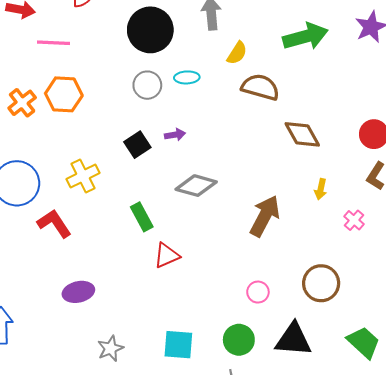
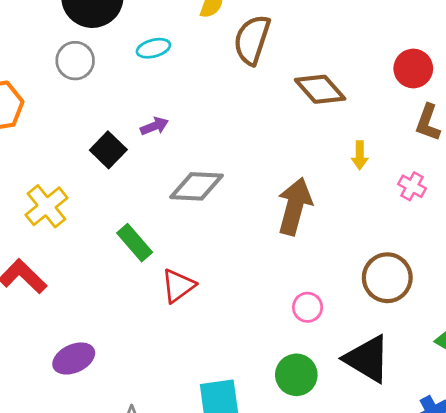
gray circle: (147, 85) -> (75, 61), moved
brown semicircle: (260, 87) -> (252, 40), turned -75
black triangle: (293, 339) -> (367, 359), turned 39

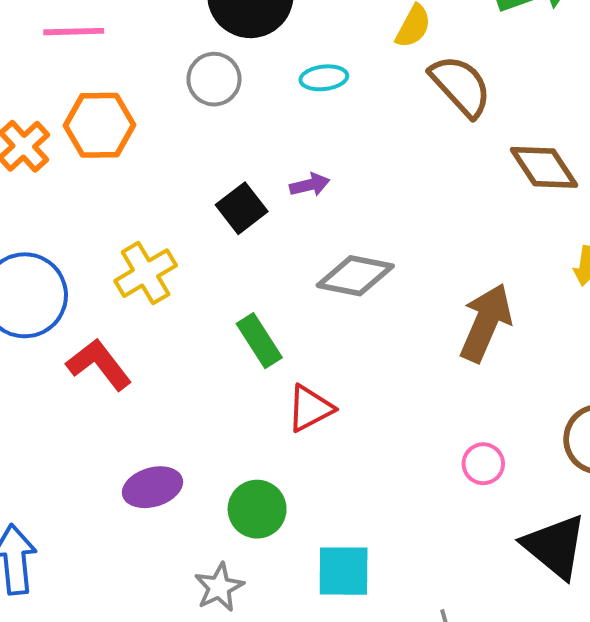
brown semicircle: (252, 40) -> (461, 86), turned 111
green circle: (296, 375) -> (257, 509), moved

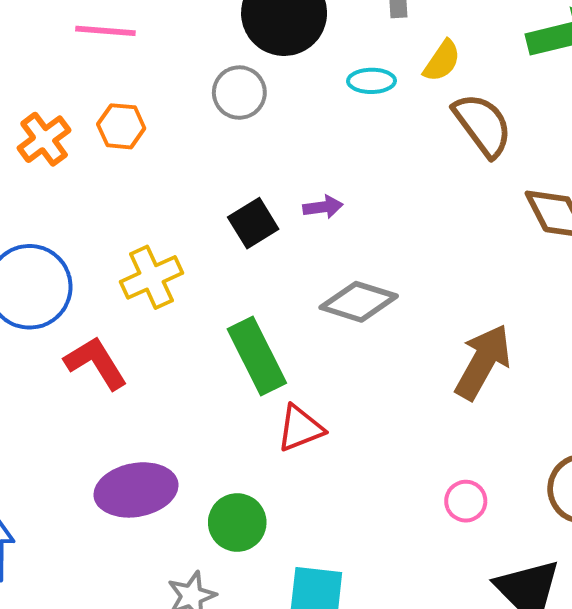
cyan ellipse: (324, 78) -> (372, 81), moved
orange hexagon: (100, 125) -> (121, 126), size x0.7
green rectangle: (259, 341) -> (257, 356), size x1.4
purple ellipse: (153, 487) -> (136, 490), size x1.4

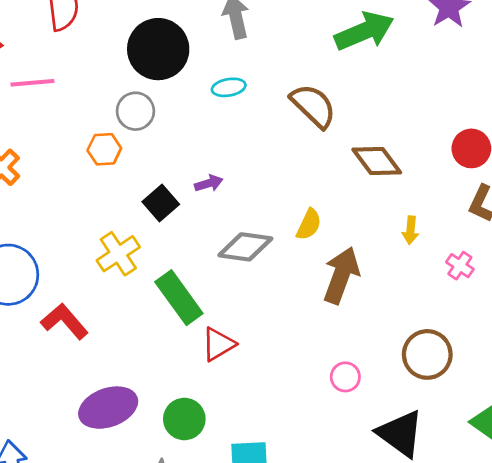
yellow semicircle: (442, 61) -> (309, 224), moved
orange hexagon: (121, 126) -> (104, 149), moved
yellow cross: (151, 277) -> (118, 254), moved

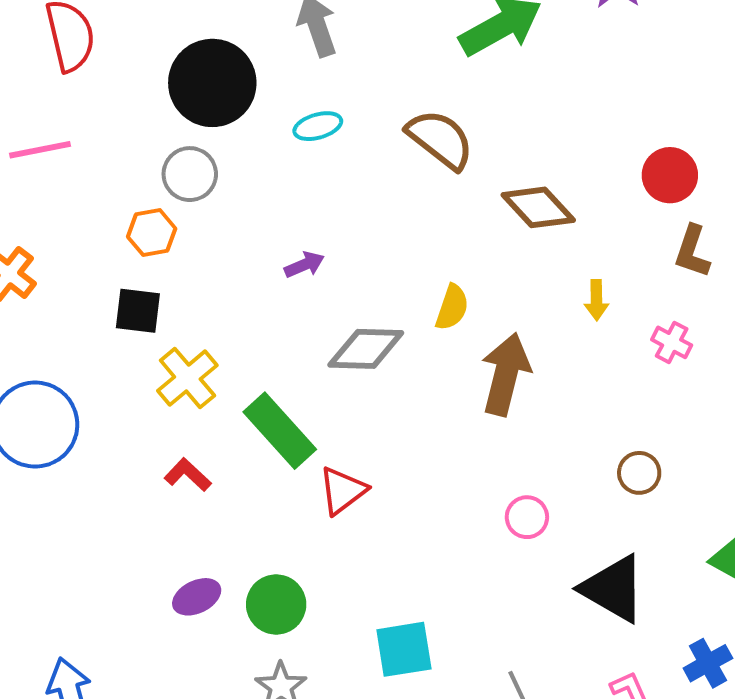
black square: (161, 203) -> (138, 311), moved, turned -36
red L-shape: (65, 321) -> (188, 475), moved, size x0.7
brown circle: (427, 354) -> (639, 473), size x0.6
purple ellipse: (108, 408) -> (197, 597), size x0.6
green circle: (184, 419) -> (276, 604), moved

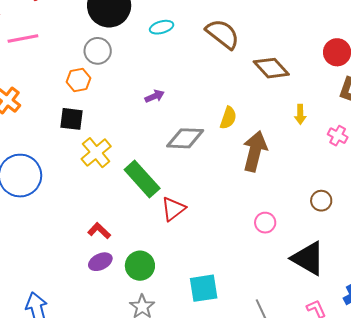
red L-shape: (188, 475) -> (99, 231), moved

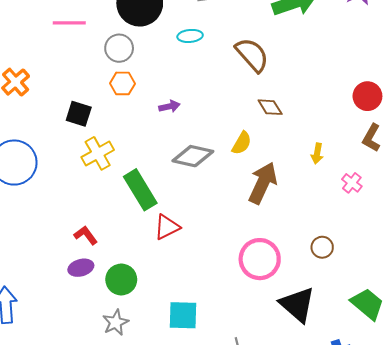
pink line: (23, 38) -> (69, 23), moved
brown diamond: (271, 68) -> (270, 107), moved, size x0.7
orange hexagon: (79, 80) -> (123, 83), moved
pink circle: (265, 223) -> (260, 259), size x1.8

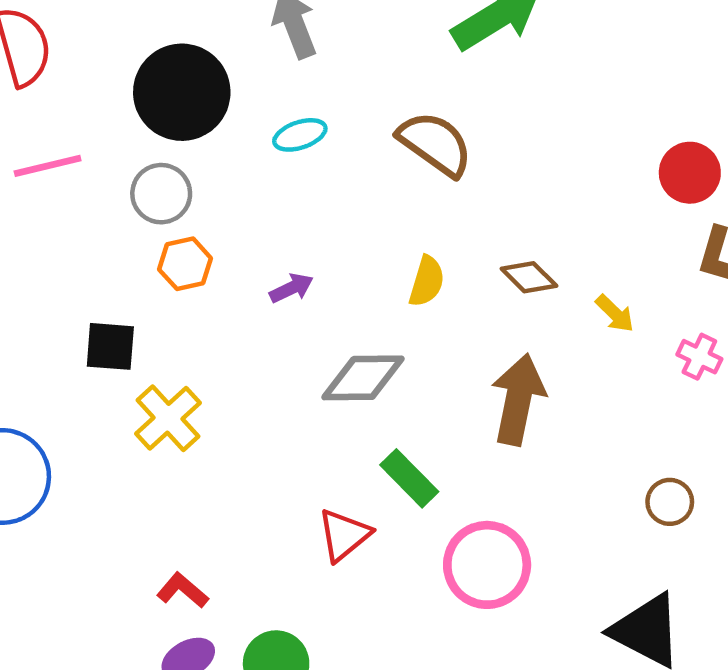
brown diamond: (270, 107) -> (529, 277), moved
yellow semicircle: (242, 143) -> (427, 281), moved
yellow arrow: (317, 154) -> (615, 313), turned -42
green rectangle: (140, 190) -> (409, 478), moved, size x0.7
pink circle: (260, 259) -> (487, 565), moved

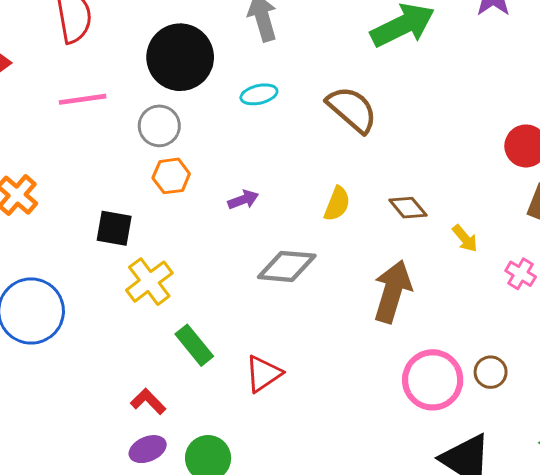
green rectangle: (409, 478) -> (194, 345), moved
pink circle: (487, 565) -> (433, 380), moved

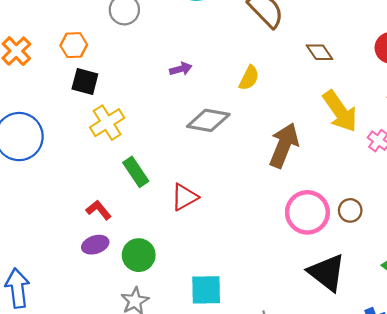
orange hexagon: (171, 176) -> (74, 45), moved
brown diamond: (408, 208) -> (319, 52), moved
yellow arrow: (465, 238) -> (340, 111), size x2.0

